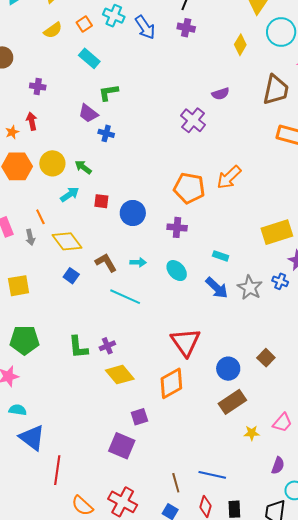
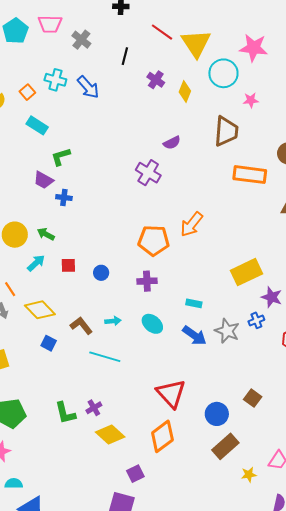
purple cross: (186, 28) -> (156, 80), moved, turned 30
blue circle: (133, 213) -> (101, 273), size x0.6
blue cross: (280, 281) -> (256, 320), turned -35

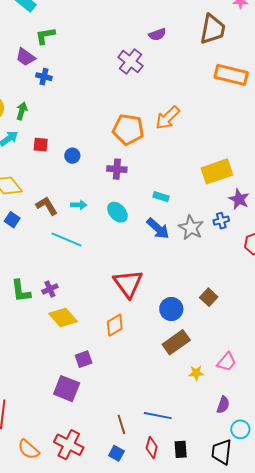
green arrow: (46, 234) -> (22, 111), turned 72
orange diamond: (162, 436) -> (115, 325), size x0.7

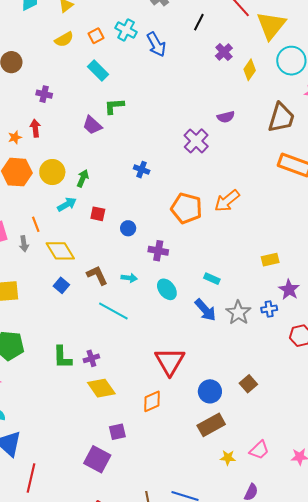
blue cross: (44, 77) -> (142, 170), moved
purple cross: (117, 169) -> (158, 251), moved
yellow rectangle: (217, 171) -> (270, 260), size x0.6

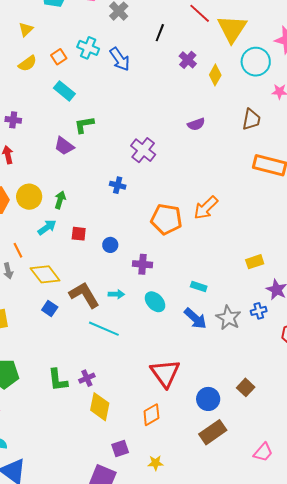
brown trapezoid: (281, 118) -> (251, 119), size x0.7
purple cross: (196, 141) -> (143, 150), moved
brown L-shape: (97, 275) -> (84, 295), size x1.4
yellow diamond: (101, 388) -> (100, 407), turned 52
yellow star: (228, 458) -> (156, 463), moved

